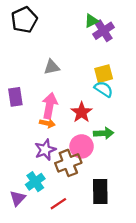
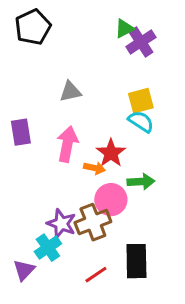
orange arrow: (47, 123) -> (94, 168), moved
purple star: (45, 150) -> (61, 224), moved, turned -30
red line: (58, 204) -> (96, 275), moved

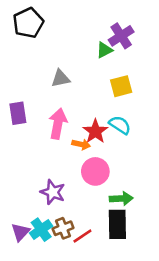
green triangle: (124, 29) -> (104, 50), moved
cyan semicircle: (141, 122) -> (120, 125), moved
green arrow: (141, 182) -> (121, 199), moved
brown cross: (93, 222) -> (63, 228), moved, size x0.7
cyan cross: (48, 248) -> (41, 230), moved

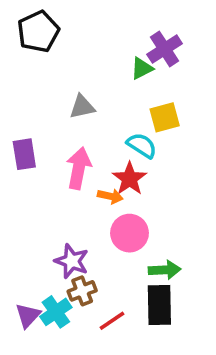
cyan semicircle: (120, 125) -> (142, 145), moved
brown cross: (63, 228) -> (82, 291), moved

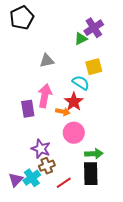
purple rectangle: (24, 154) -> (28, 109), moved

